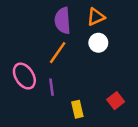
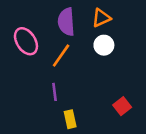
pink ellipse: (24, 76) -> (26, 41), moved
yellow rectangle: (77, 109) -> (70, 119), moved

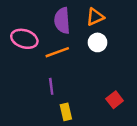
pink ellipse: (26, 41) -> (24, 39), turned -40
orange line: (61, 56) -> (57, 52), turned 35

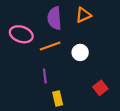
white circle: (98, 42) -> (80, 52), moved

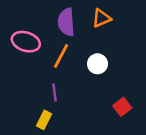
orange line: (50, 46) -> (61, 56), turned -42
yellow rectangle: (58, 98) -> (44, 120), moved, turned 40

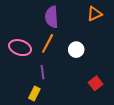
orange triangle: (101, 18) -> (95, 14), moved
pink ellipse: (26, 42) -> (20, 48), moved

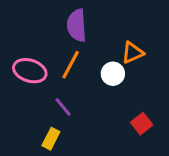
orange triangle: (95, 14) -> (133, 53), moved
purple line: (42, 72) -> (63, 107), turned -32

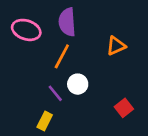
pink ellipse: (30, 71) -> (26, 30), moved
white circle: (113, 74) -> (78, 84), moved

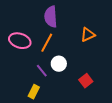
pink ellipse: (26, 30) -> (20, 41), moved
red square: (124, 108) -> (86, 81), moved

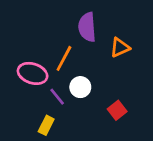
purple semicircle: (51, 17) -> (87, 27), moved
pink ellipse: (20, 41) -> (33, 73), moved

